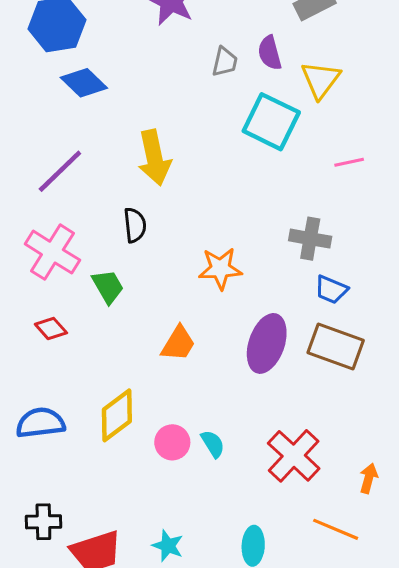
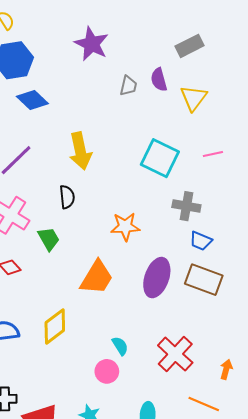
cyan square: (271, 122) -> (160, 158), moved
orange trapezoid: (178, 343) -> (97, 278), size x1.4
pink circle: (172, 442) -> (107, 371), moved

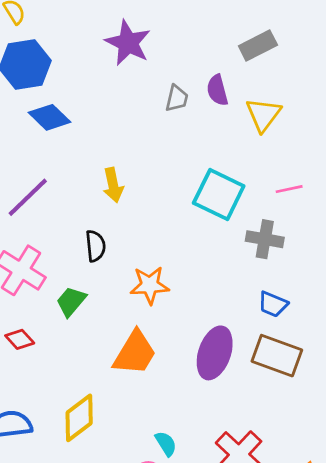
yellow arrow: (80, 151) -> (113, 185), size x0.7
gray cross: (186, 206) -> (265, 239), moved
orange star: (125, 227) -> (150, 285), moved
green trapezoid: (49, 239) -> (71, 301), turned -110

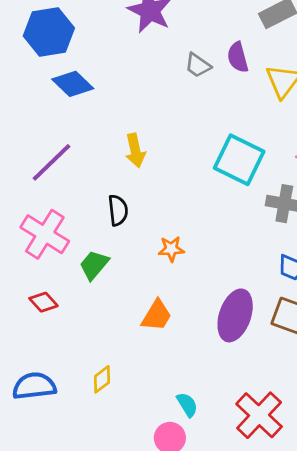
gray trapezoid: (177, 98) -> (198, 65), turned 112
orange star: (150, 285) -> (171, 249), size x0.7
orange trapezoid: (135, 353) -> (157, 315), size x0.7
yellow diamond: (79, 418) -> (102, 379), size x0.6

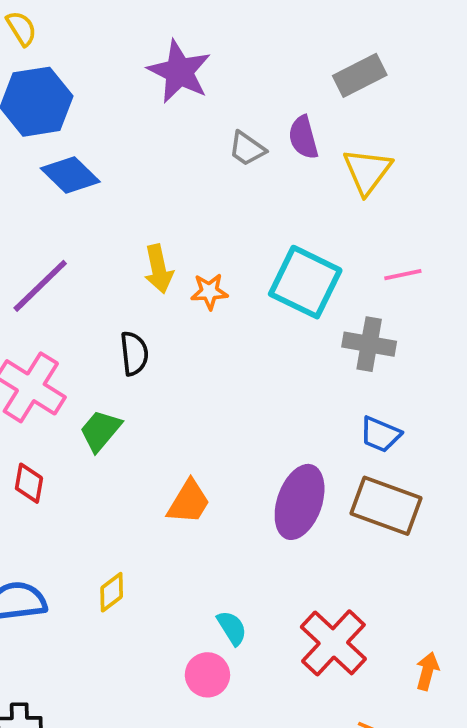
orange star: (171, 249) -> (209, 291), moved
red diamond: (43, 302) -> (29, 483), turned 52

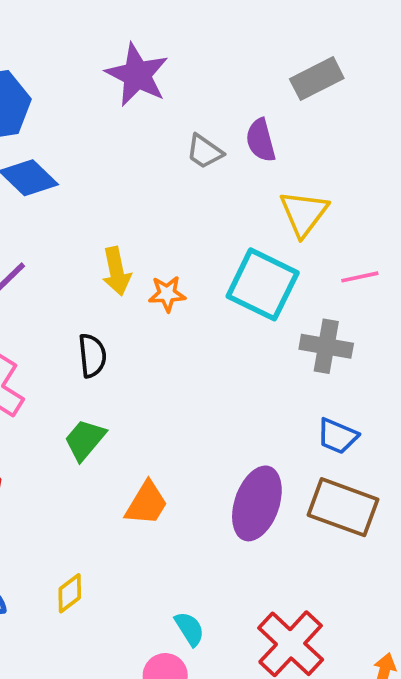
yellow triangle: (367, 171) -> (304, 213), moved
green trapezoid: (100, 431) -> (85, 440), moved

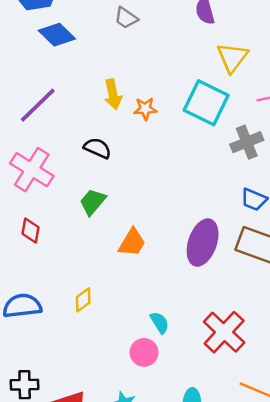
gray trapezoid: (205, 152) -> (126, 18), moved
gray cross: (326, 346) -> (247, 142), turned -32
black semicircle: (92, 356) -> (97, 148), turned -60

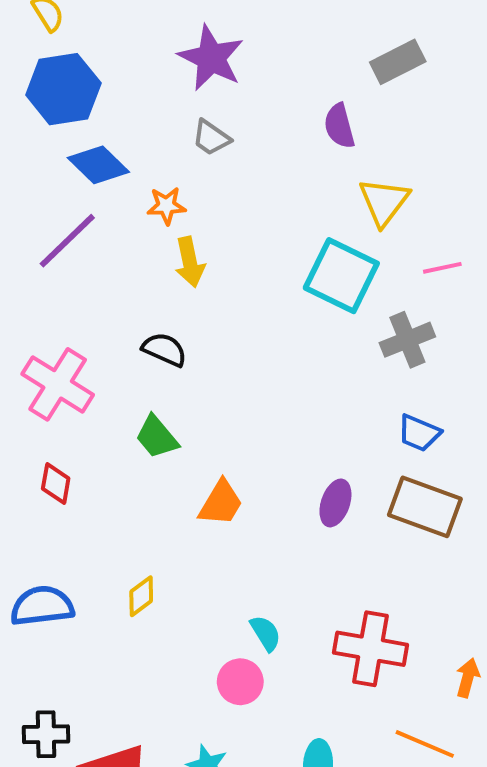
purple line: (38, 105) -> (67, 241), moved
orange star: (145, 109) -> (166, 206), moved
green trapezoid: (93, 202) -> (157, 437), turned -80
purple ellipse: (203, 243) -> (335, 503), size x0.6
red cross: (224, 332) -> (370, 649), turned -33

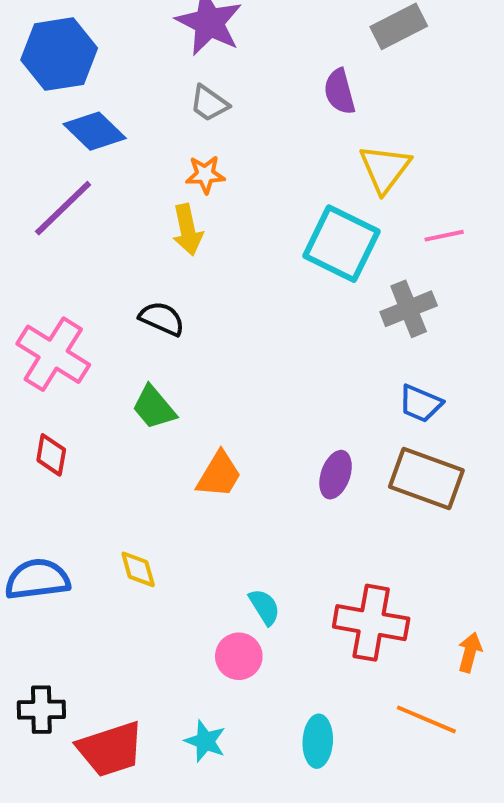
orange star: (166, 206) -> (205, 175), moved
yellow diamond: (141, 596) -> (138, 569), turned -69

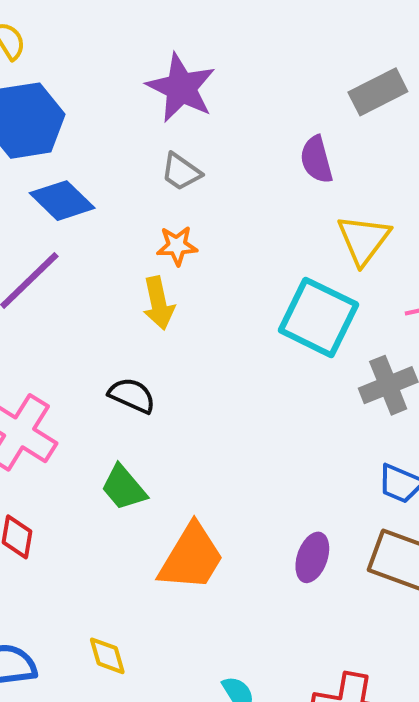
orange trapezoid: (219, 475) -> (191, 557), size x1.4

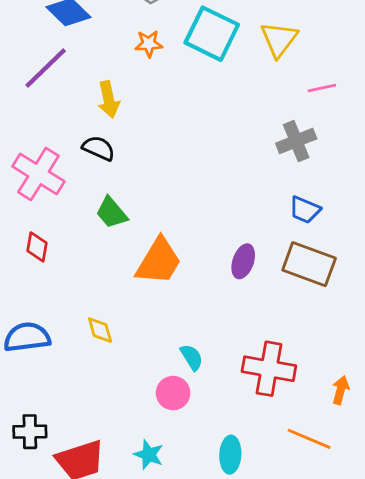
yellow arrow: (159, 303) -> (109, 100), moved
cyan square: (318, 317) -> (212, 34), moved
black semicircle: (132, 395) -> (99, 148), moved

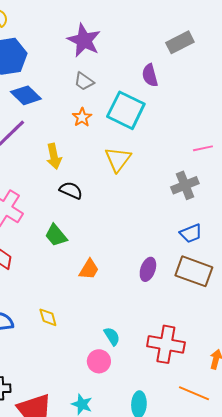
yellow triangle: (279, 39) -> (118, 159), moved
orange star: (149, 44) -> (82, 117), turned -30
black semicircle: (99, 148) -> (71, 190), moved
blue trapezoid: (305, 210) -> (191, 233), turned -45
orange trapezoid: (159, 261) -> (89, 269), size x0.6

